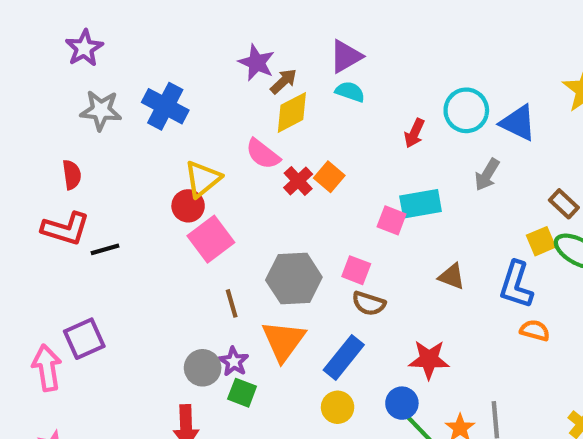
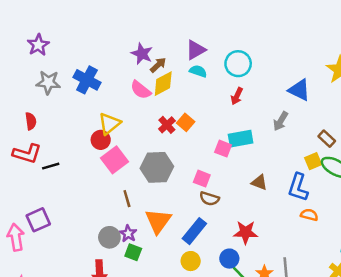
cyan circle: (466, 110) -> (238, 64), moved
pink semicircle: (263, 154) -> (141, 90), moved
gray hexagon: (294, 279) -> (157, 167), moved

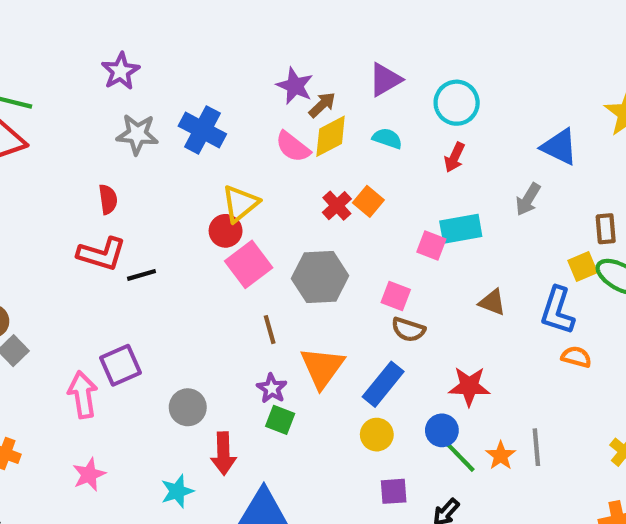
cyan semicircle: (198, 71) -> (387, 138), moved
brown rectangle: (327, 139) -> (606, 229), turned 42
gray circle: (109, 237) -> (188, 407), moved

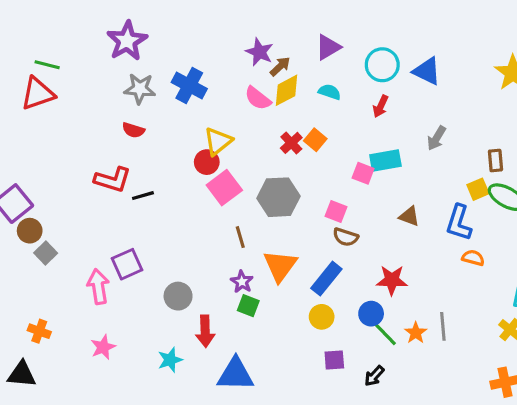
purple star: (121, 71) -> (127, 41), size x1.4
blue triangle: (560, 147) -> (427, 71), moved
red semicircle: (108, 199) -> (133, 130), moved, turned 115

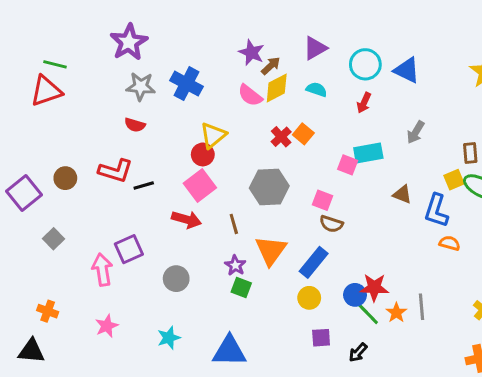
pink square: (224, 188) -> (200, 186), moved
brown triangle: (409, 216) -> (402, 194), moved
brown circle: (30, 231) -> (65, 178), moved
red star: (392, 280) -> (374, 287), moved
red arrow: (205, 331) -> (187, 220), moved, turned -72

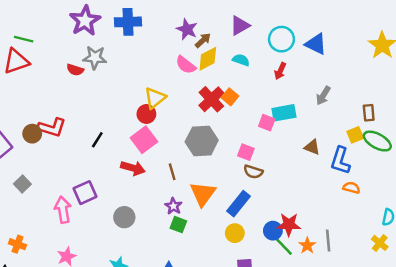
blue cross: (187, 84) -> (128, 22), moved, turned -30
red semicircle: (135, 125) -> (75, 70), moved
red cross: (281, 137) -> (211, 99), size x1.5
red L-shape: (116, 171) -> (52, 128), moved
black line: (144, 186) -> (97, 140), turned -42

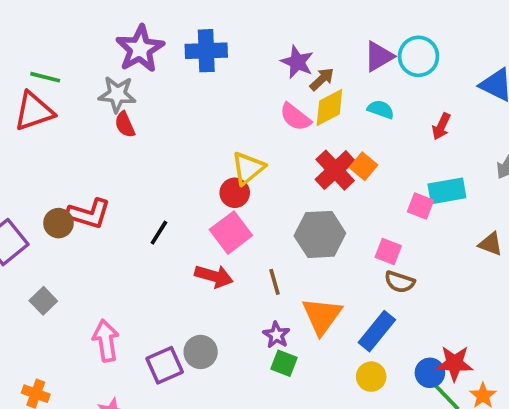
cyan circle: (281, 39) -> (419, 56), moved
gray star: (95, 58) -> (117, 94), moved
red semicircle: (75, 70) -> (125, 125), turned 49
purple square: (85, 193) -> (165, 365), moved

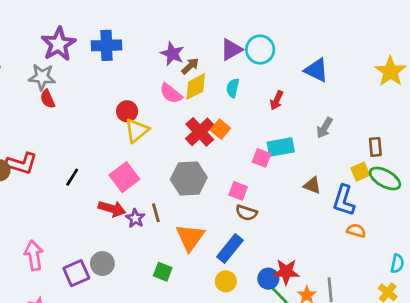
cyan semicircle: (381, 109) -> (233, 88), turned -96
red circle: (235, 193) -> (127, 111), moved
purple star: (276, 335) -> (135, 218), moved

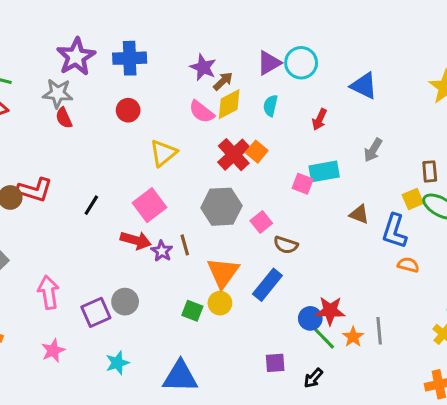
red circle: (127, 111) -> (128, 110), moved
pink square: (238, 191) -> (261, 222), moved, turned 30
yellow circle: (226, 281) -> (220, 303), moved

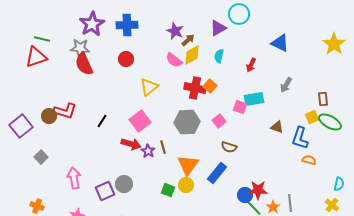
cyan circle: (301, 63) -> (239, 14), moved
red semicircle: (64, 118) -> (84, 64), size x1.6
red cross: (234, 155) -> (195, 88), turned -35
pink square: (261, 222) -> (219, 121), moved

